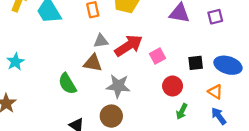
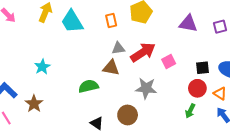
green semicircle: (67, 84) -> (88, 86), turned 108
gray star: (118, 86) -> (146, 88), moved
red circle: (173, 86) -> (197, 88), moved

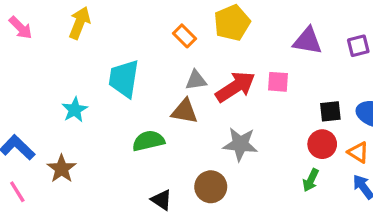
orange rectangle: (111, 20) -> (185, 36), turned -32
cyan trapezoid: (72, 21) -> (124, 79), moved, turned 40
pink square: (169, 62) -> (278, 82), moved, turned 32

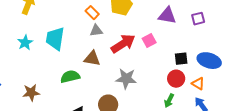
gray triangle: (196, 80) -> (96, 31), moved
pink square: (278, 82) -> (149, 41), turned -32
cyan star: (75, 110) -> (25, 43), moved
brown star: (62, 169) -> (31, 93), moved, turned 30

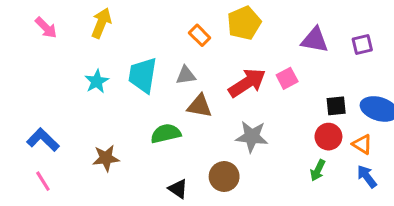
gray triangle: (96, 31) -> (186, 75), moved

